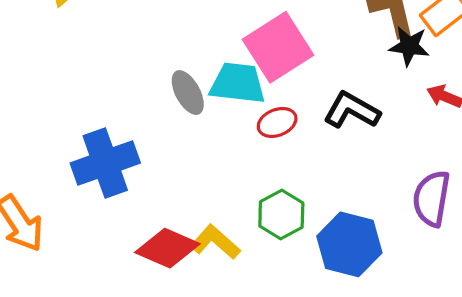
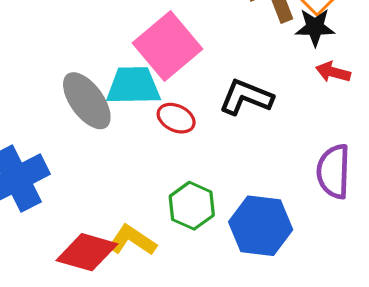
black star: (409, 46) -> (315, 27), moved
gray ellipse: (188, 93) -> (87, 101), size x1.4
red ellipse: (277, 122) -> (176, 118), turned 54

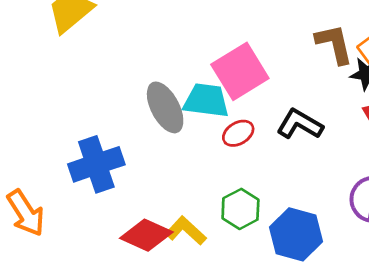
red ellipse: (176, 118) -> (238, 133), turned -64

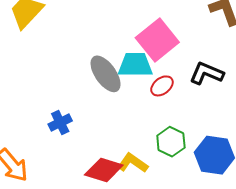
blue cross: (96, 164) -> (60, 122), size x0.6

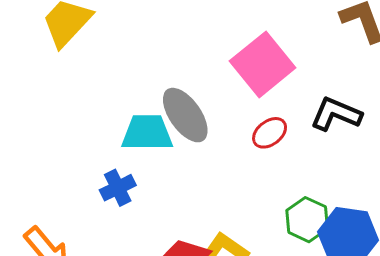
cyan trapezoid: (135, 65) -> (147, 133), moved
green hexagon: (171, 142) -> (307, 220), moved

